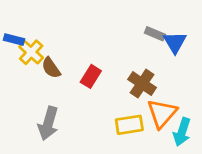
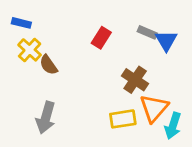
blue rectangle: (14, 39) -> (21, 23), moved
red rectangle: (91, 76) -> (101, 38), moved

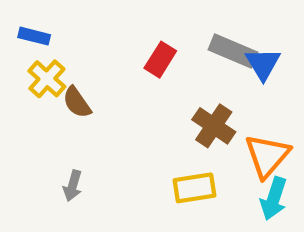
gray rectangle: (147, 32) -> (233, 51), size x1.5
orange triangle: (154, 108) -> (267, 156), moved
gray arrow: (46, 118) -> (73, 186), size x0.6

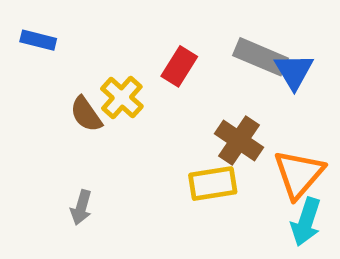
yellow cross: (47, 79) -> (122, 97), moved
yellow rectangle: (194, 188) -> (213, 184), moved

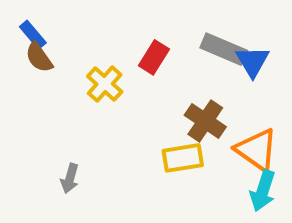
blue rectangle: (38, 40) -> (33, 35), turned 36
brown semicircle: (86, 114) -> (39, 57), moved
orange triangle: (299, 174) -> (257, 150), turned -36

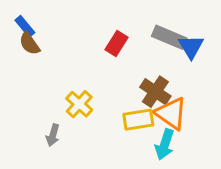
yellow cross: (105, 84) -> (79, 104), moved
orange triangle: (257, 150) -> (171, 113), moved
cyan arrow: (263, 191) -> (165, 144), moved

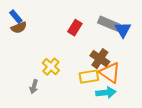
brown semicircle: (30, 44) -> (19, 28), turned -77
cyan arrow: (165, 144) -> (106, 93), turned -114

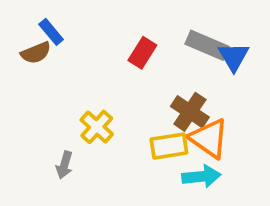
blue rectangle: (16, 17) -> (51, 32), moved

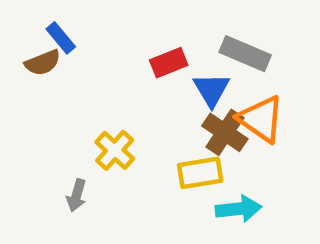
red rectangle: (142, 53) -> (169, 63), turned 36
blue triangle: (234, 57) -> (211, 90), moved
orange triangle: (209, 138) -> (261, 119), moved

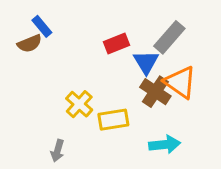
gray rectangle: (245, 54) -> (169, 37), turned -72
yellow rectangle: (200, 173) -> (113, 120), moved
gray arrow: (76, 195) -> (57, 151), moved

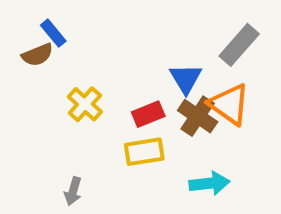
gray rectangle: (169, 37) -> (239, 45), moved
red rectangle: (117, 43) -> (148, 114), moved
yellow cross: (79, 104) -> (85, 104), moved

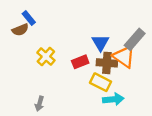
gray rectangle: (239, 45) -> (135, 39), moved
brown cross: (198, 116) -> (107, 63), turned -30
yellow rectangle: (144, 152) -> (100, 82), moved, turned 36

